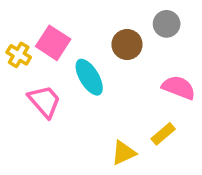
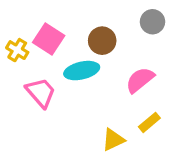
brown circle: (127, 44) -> (102, 41), moved
cyan ellipse: (89, 77) -> (82, 71), turned -72
pink semicircle: (179, 87) -> (140, 80), moved, turned -60

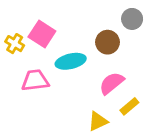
brown circle: (102, 41) -> (107, 42), moved
pink semicircle: (140, 80) -> (112, 83), moved
pink trapezoid: (41, 93) -> (35, 80), turned -56

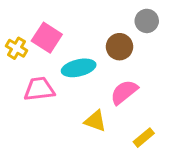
yellow rectangle: (129, 106) -> (144, 138), moved
yellow triangle: (98, 121) -> (95, 121), moved, turned 45

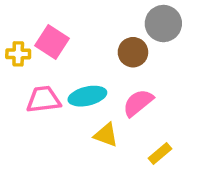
gray circle: (147, 21) -> (163, 24), size x1.4
yellow cross: (17, 48) -> (18, 54), turned -30
cyan ellipse: (79, 68) -> (87, 96), moved

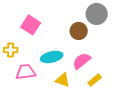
yellow cross: (18, 54) -> (11, 50), moved
pink trapezoid: (44, 99) -> (26, 72), moved
yellow rectangle: (160, 153) -> (95, 80), moved

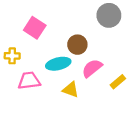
brown circle: (79, 31) -> (77, 45), moved
yellow rectangle: (95, 80) -> (118, 82), moved

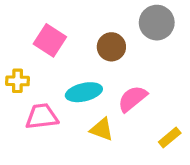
brown circle: (77, 45) -> (111, 47), moved
yellow rectangle: (118, 82) -> (170, 138), moved

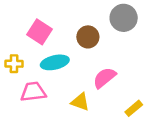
cyan ellipse: (84, 92) -> (55, 62), moved

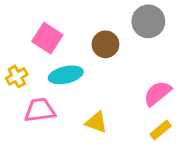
yellow cross: (14, 64) -> (17, 76), turned -30
pink semicircle: (104, 78) -> (158, 93), moved

